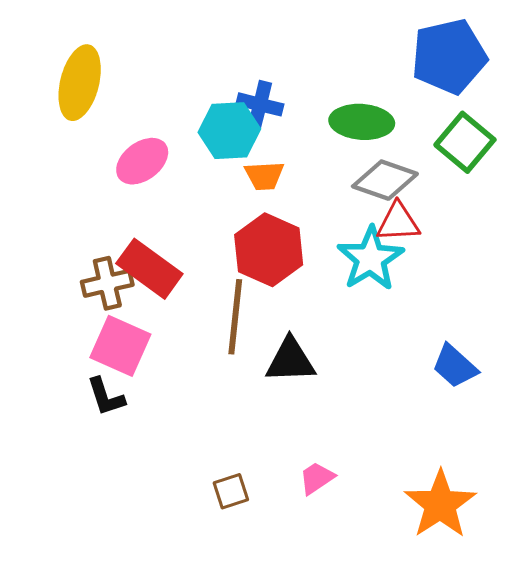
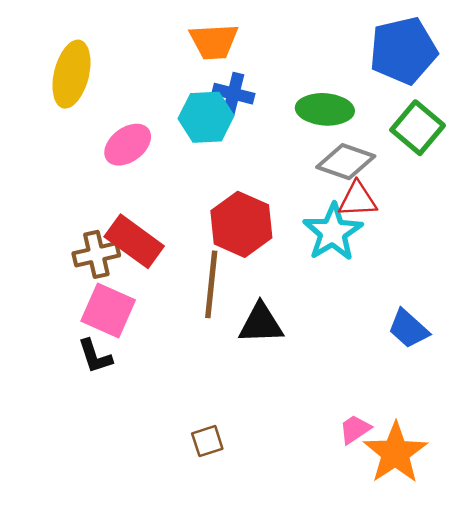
orange trapezoid: (264, 176) -> (214, 41), moved, size x1.4
pink trapezoid: (317, 478) -> (355, 429), moved

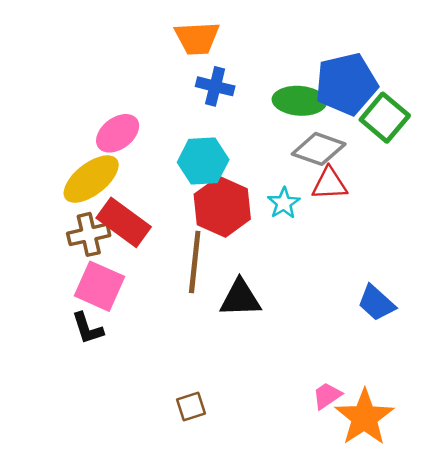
blue pentagon: (403, 51) -> (346, 84), moved
yellow ellipse: (71, 74) -> (91, 179), moved, turned 38
cyan hexagon: (206, 117) -> (203, 161), moved
cyan star: (333, 232) -> (284, 203), moved, size x0.6

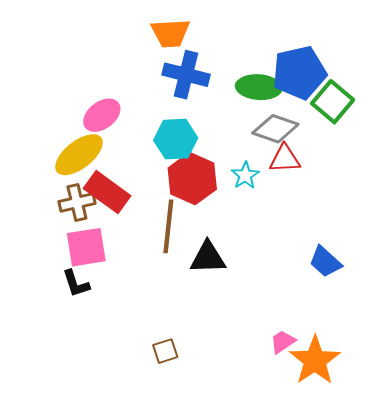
blue cross: (215, 86) -> (186, 75), size x1.4
pink square: (100, 286) -> (86, 247), turned -33

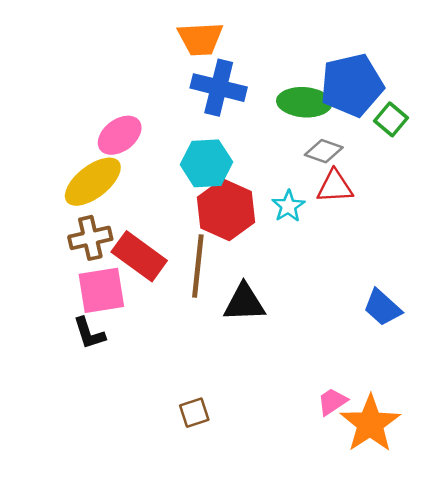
green square: (333, 102) -> (391, 119), size x0.7
gray diamond: (275, 129) -> (324, 151), size x0.7
red rectangle: (107, 192) -> (139, 256), moved

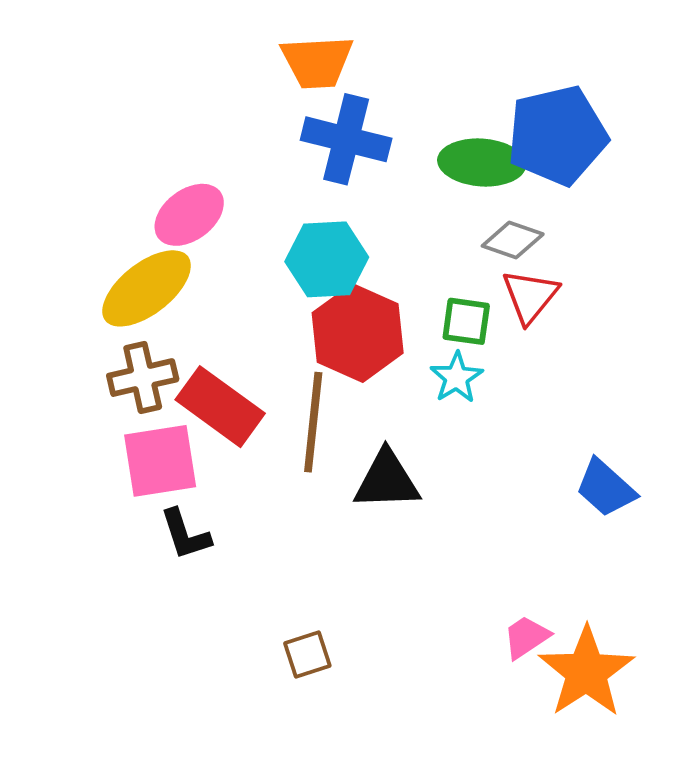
green square: (391, 119) -> (466, 321), moved, turned -32
red triangle: (335, 187) -> (530, 296), turned -48
cyan star: (288, 206) -> (457, 378), moved
black L-shape: (89, 333) -> (185, 534), moved

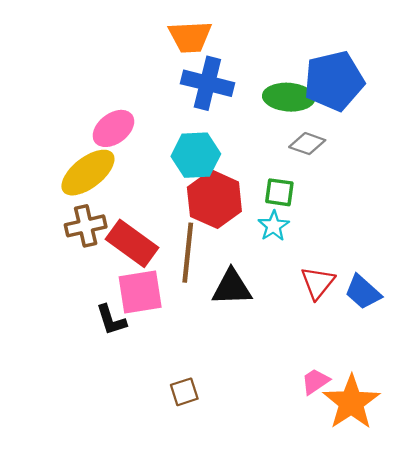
red triangle: (530, 296) -> (318, 283), moved
pink square: (160, 461) -> (140, 292), moved

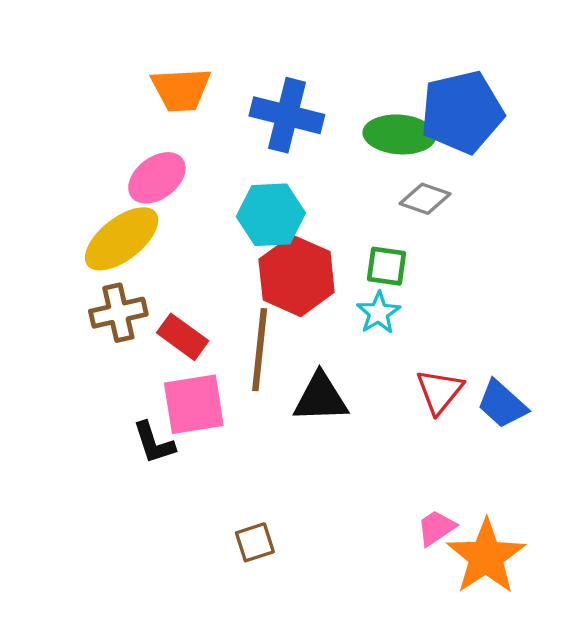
orange trapezoid: (190, 37) -> (181, 90), moved
red rectangle: (132, 243) -> (183, 337), size x0.7

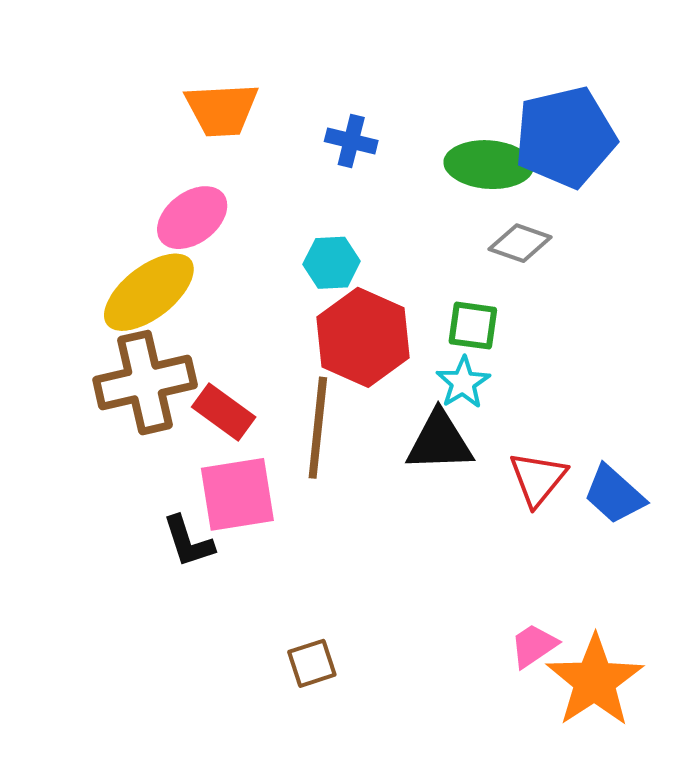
blue cross: (287, 115) -> (351, 141), size x0.6
cyan hexagon: (271, 215) -> (332, 263), size x0.7
brown cross: (118, 313) -> (145, 383), size x1.4
black triangle: (321, 398) -> (440, 441), moved

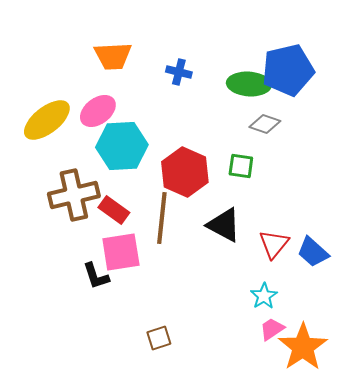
cyan hexagon: (332, 263) -> (122, 146), moved, size x1.8
yellow ellipse: (149, 292) -> (47, 120), moved
cyan star: (463, 383) -> (264, 296), moved
black triangle: (440, 441) -> (224, 225), turned 30

